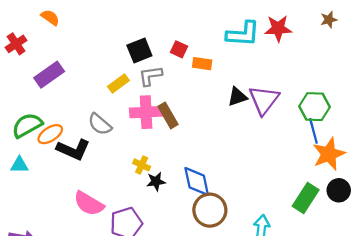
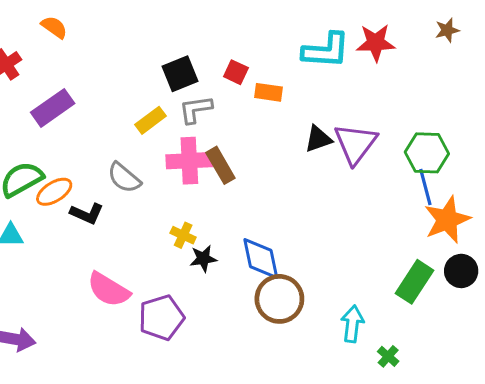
black L-shape: (73, 150) -> (87, 213), size x0.7

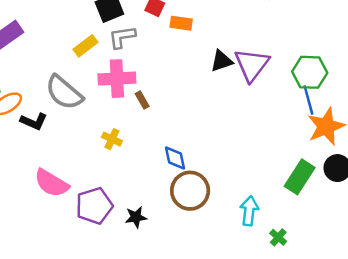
brown rectangle: (220, 165) -> (142, 100), moved, size x0.6
gray semicircle: (124, 178) -> (64, 92), size x1.4
black star: (203, 259) -> (136, 217), moved
blue diamond: (261, 259) -> (175, 158), size x0.7

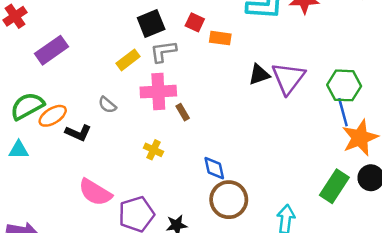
gray semicircle: (64, 92) -> (107, 105), size x0.5

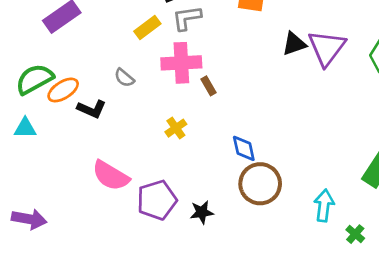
yellow cross: (153, 150) -> (176, 128), turned 30

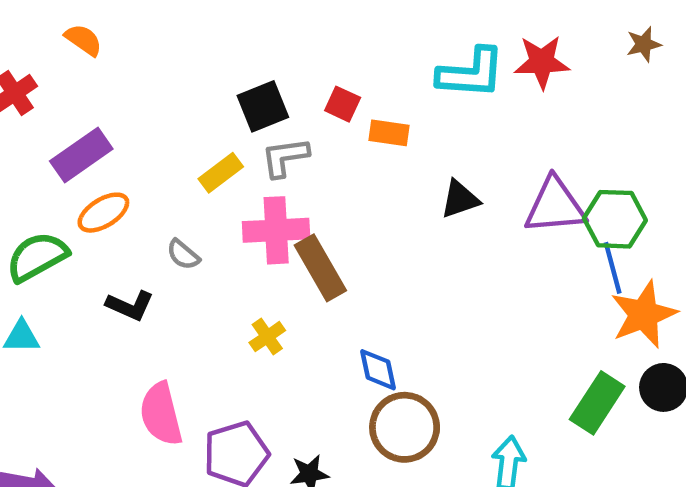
purple triangle: (327, 48) -> (555, 206), moved, turned 48
brown rectangle: (208, 86) -> (320, 268), size x2.0
orange ellipse: (63, 90) -> (103, 213), moved
pink semicircle: (111, 176) -> (161, 414), turned 45

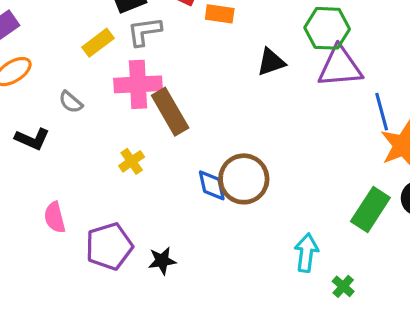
green hexagon: (615, 219) -> (327, 28), moved
pink semicircle: (161, 414) -> (55, 217), size x0.7
brown circle: (405, 427) -> (244, 179), moved

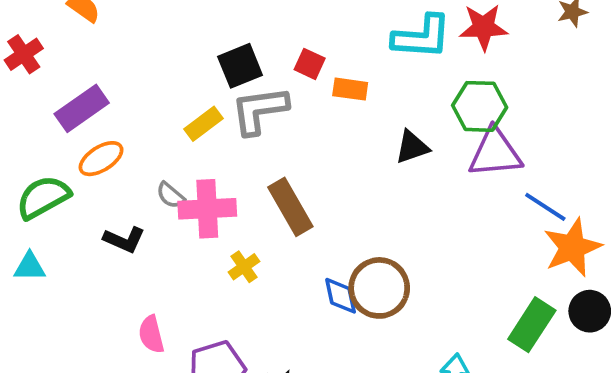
gray L-shape: (144, 31) -> (259, 110), size x1.4
pink cross: (138, 84) -> (207, 209), moved
blue line: (382, 112) -> (545, 207), turned -42

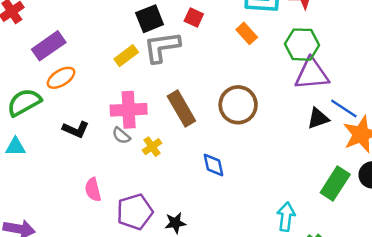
orange rectangle: (350, 89) -> (247, 33), moved, turned 40
black triangle: (412, 147) -> (318, 118), moved
gray semicircle: (171, 195) -> (121, 136), moved
brown circle: (379, 288) -> (238, 105), moved

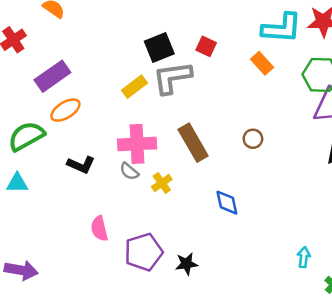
brown circle: (238, 105) -> (253, 139), size x0.5
cyan arrow: (286, 217) -> (304, 257), size x0.7

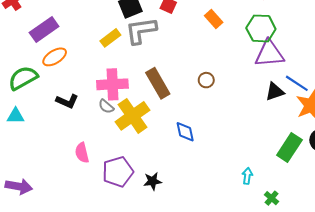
yellow cross: (162, 183) -> (132, 116), size x2.0

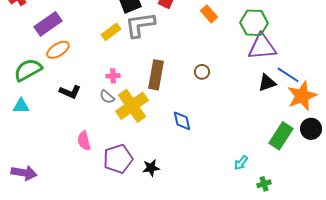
brown rectangle: (158, 83) -> (156, 75), turned 40
pink cross: (112, 84) -> (113, 76), size x0.5
cyan arrow: (247, 176) -> (241, 163), turned -147
green cross: (272, 198) -> (264, 184), turned 32

